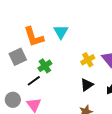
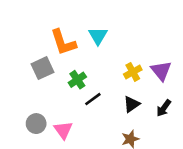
black line: (34, 81) -> (93, 99), moved

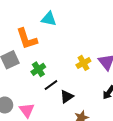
cyan triangle: (98, 36) -> (49, 19), moved, turned -49
black triangle: (132, 104) -> (67, 97), moved

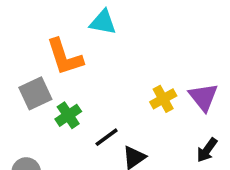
green cross: (38, 69) -> (68, 115), moved

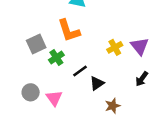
orange L-shape: (65, 57) -> (69, 31), moved

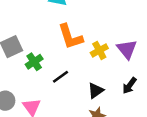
orange L-shape: (69, 31) -> (70, 37), moved
black triangle: (97, 83) -> (96, 91), moved

